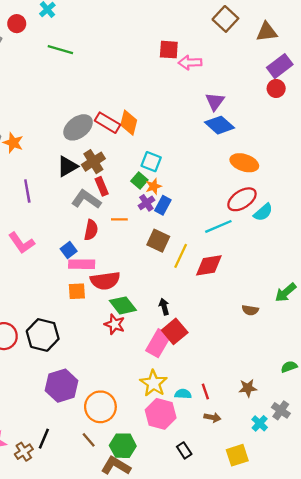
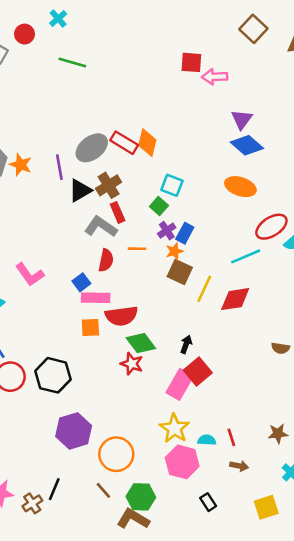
orange ellipse: (244, 163) -> (240, 187), moved
orange star: (154, 186) -> (174, 251), moved
purple line: (27, 191) -> (59, 167), moved
black arrow: (164, 307) -> (186, 344), turned 35

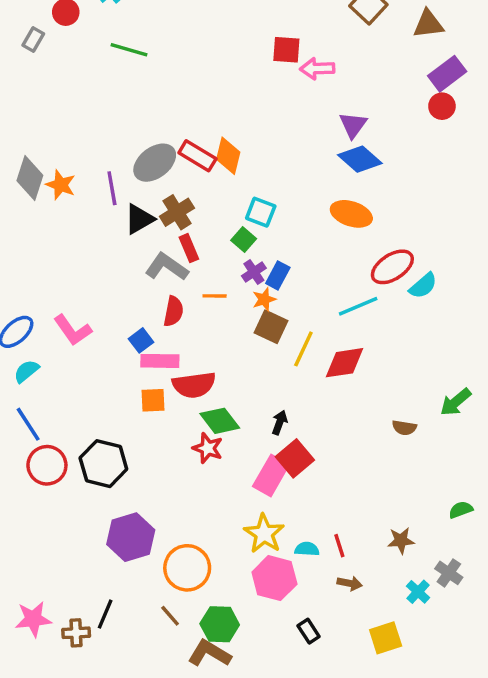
brown cross: (32, 503) -> (76, 633), turned 30

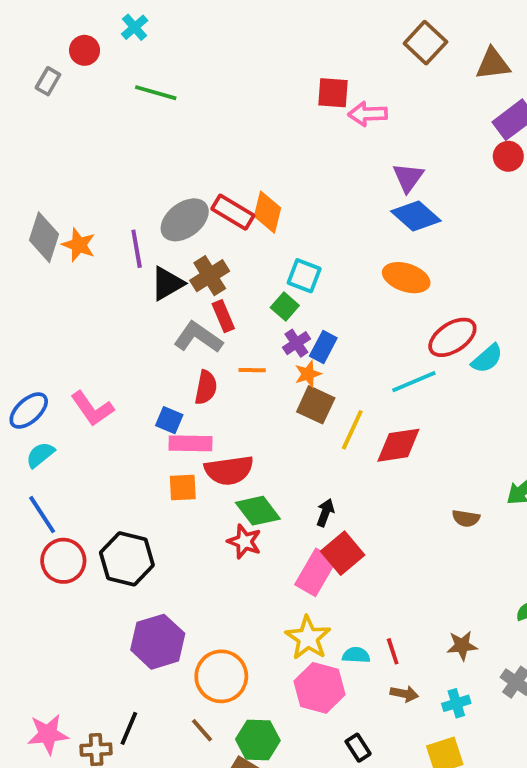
blue square: (141, 340) -> (169, 420), turned -30
cyan cross: (418, 592) -> (456, 703), moved, turned 30

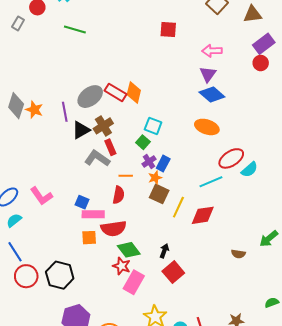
pink arrow: (368, 114) -> (212, 51), moved
red semicircle: (206, 387) -> (119, 195), moved
pink rectangle: (316, 572) -> (134, 282), moved

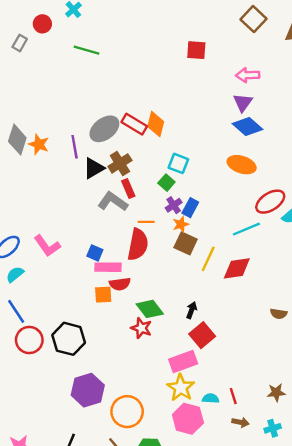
red semicircle: (119, 195) -> (138, 245), size x1.5
red semicircle: (113, 228) -> (120, 284), moved, size x0.7
pink rectangle: (134, 282) -> (183, 361), moved, turned 40

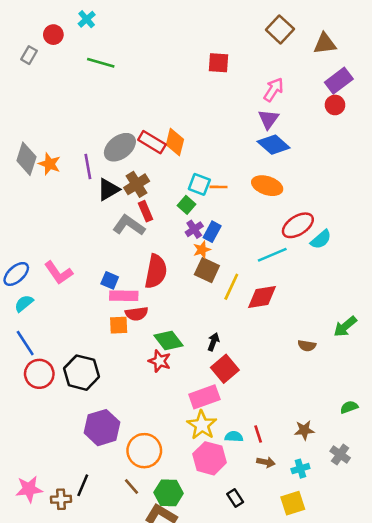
pink arrow: (248, 75) -> (274, 90), turned 125
orange line: (146, 222) -> (218, 187), moved

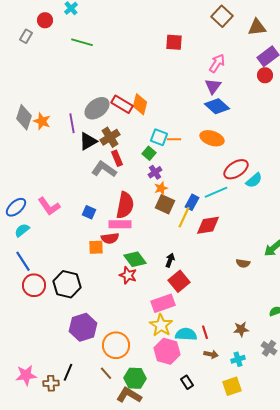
blue rectangle: (212, 232) -> (192, 202), moved
pink rectangle: (124, 296) -> (120, 224), moved
cyan semicircle: (234, 437) -> (186, 334), size x1.5

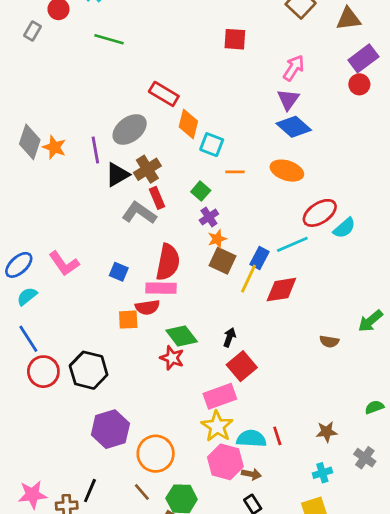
red rectangle: (122, 104) -> (164, 94), moved
cyan square: (159, 137) -> (212, 145), moved
brown arrow: (211, 354) -> (251, 474), moved

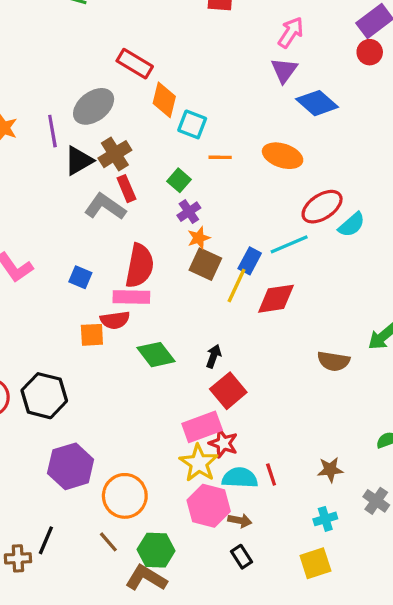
blue diamond: (294, 127) -> (317, 103), moved
brown semicircle: (329, 341) -> (334, 361), size x1.4
red star: (172, 358) -> (223, 443), moved

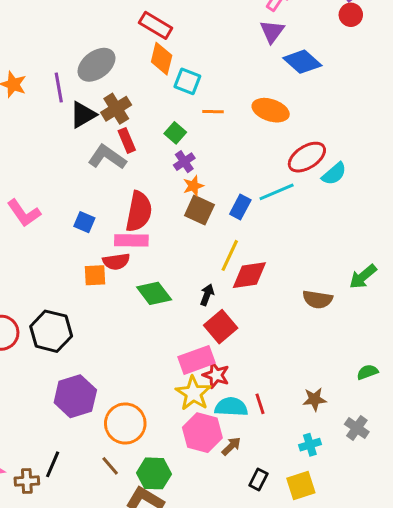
red rectangle: (135, 64) -> (156, 25), moved
yellow line: (237, 286) -> (230, 255), moved
red diamond: (276, 299) -> (249, 275), moved
brown arrow: (240, 521) -> (231, 446), turned -55
black rectangle: (241, 557) -> (258, 479), moved, turned 60

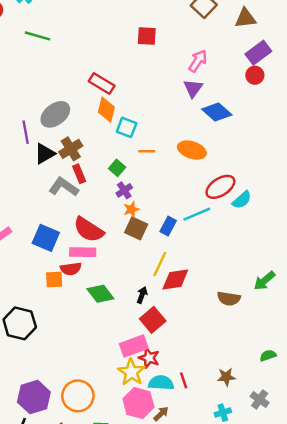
red semicircle: (139, 212) -> (89, 230), turned 112
blue square: (84, 222) -> (46, 238), size x1.6
purple hexagon: (75, 396) -> (34, 397), moved

